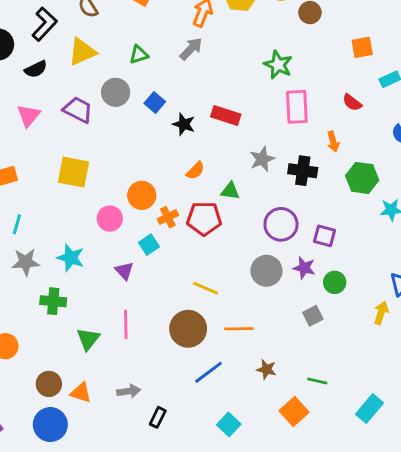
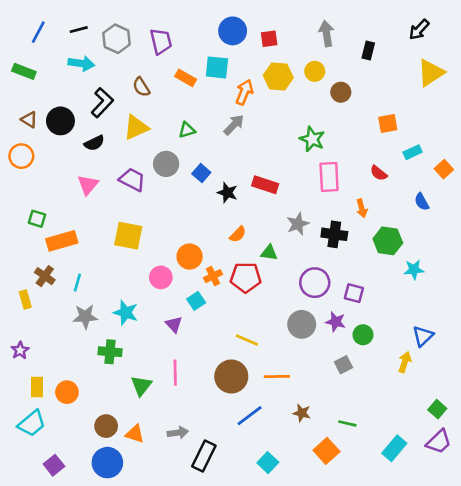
black rectangle: (158, 417) -> (204, 456), size x1.6

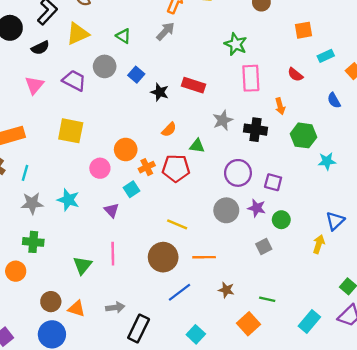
green triangle: (187, 130) -> (123, 36), turned 49
green cross: (110, 352) -> (33, 242), moved

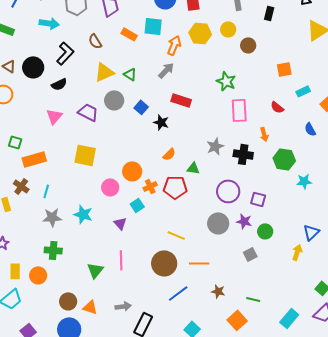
yellow triangle: (78, 34) -> (104, 72), moved
red rectangle: (194, 85) -> (181, 100), moved

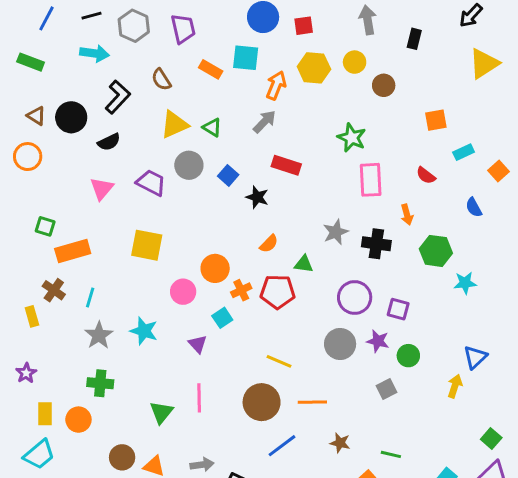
gray star: (52, 217) -> (99, 335), turned -30

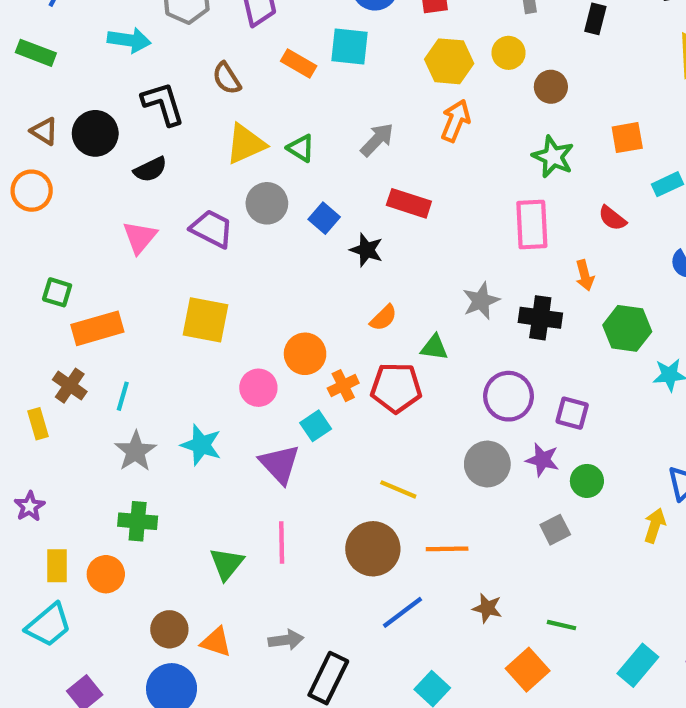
orange arrow: (276, 85) -> (456, 121), moved
black L-shape: (118, 97) -> (163, 104), turned -60
green star: (352, 138) -> (553, 157), moved
purple triangle: (198, 344) -> (280, 464), size x1.5

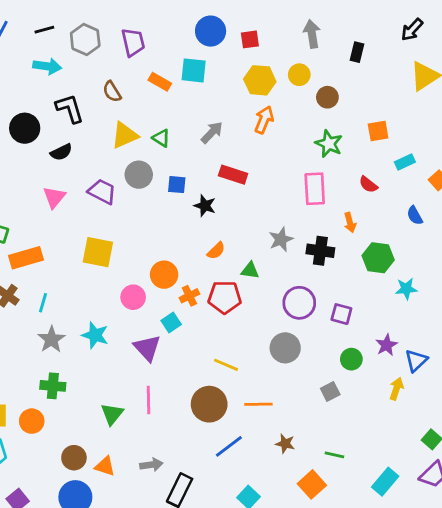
blue square: (324, 218) -> (177, 185), turned -36
purple star: (542, 460) -> (387, 345), moved, turned 30

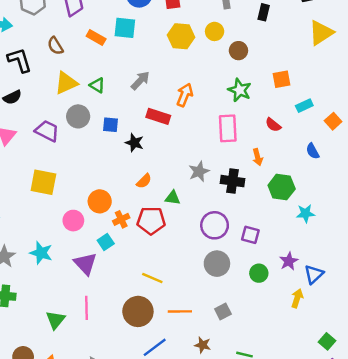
orange arrow: (264, 120) -> (185, 95), moved
gray circle: (285, 348) -> (217, 264), moved
gray square: (330, 392) -> (223, 311), moved

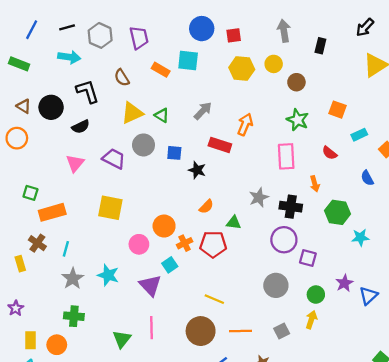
orange square: (282, 79) -> (338, 110), turned 30
purple circle: (215, 225) -> (284, 240), moved
yellow arrow: (297, 298) -> (311, 320), moved

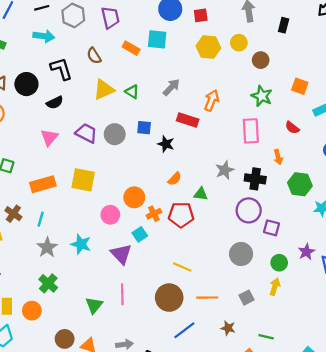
gray circle: (143, 145) -> (115, 134), moved
orange rectangle: (52, 212) -> (43, 184), moved
green cross: (74, 316) -> (48, 283), turned 36

